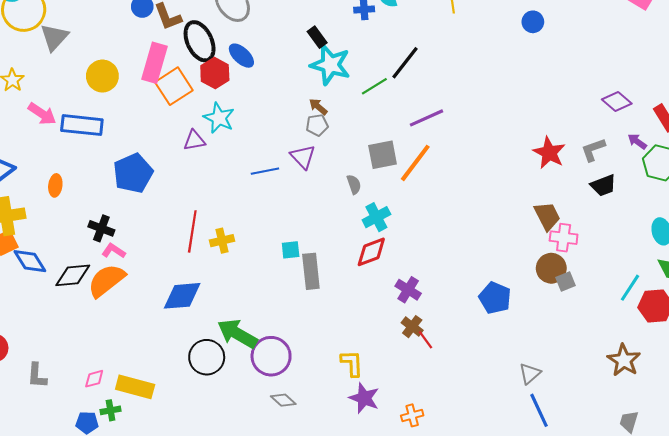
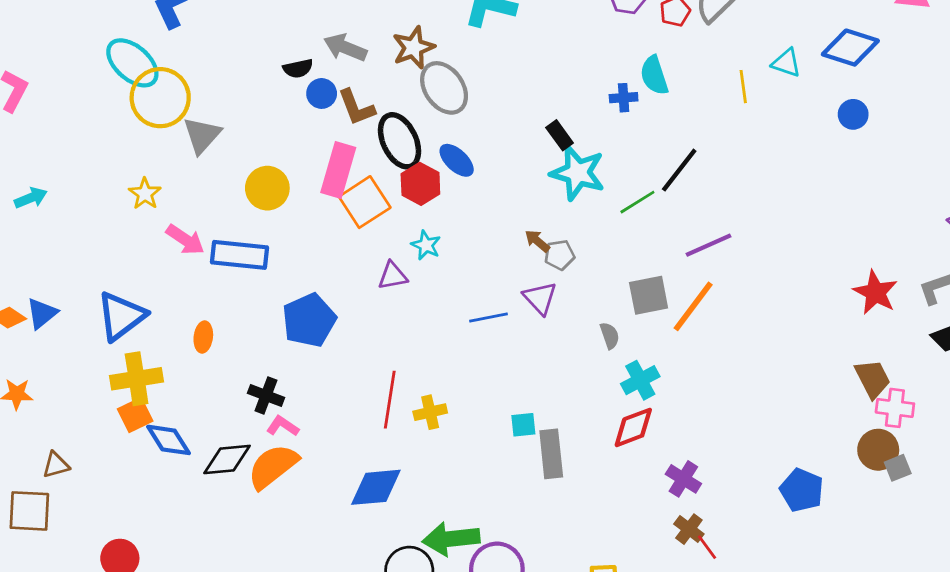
brown arrow: (318, 107) -> (537, 241), moved
cyan star: (219, 118) -> (426, 245), size x0.7
green arrow: (237, 334) -> (451, 539), turned -36

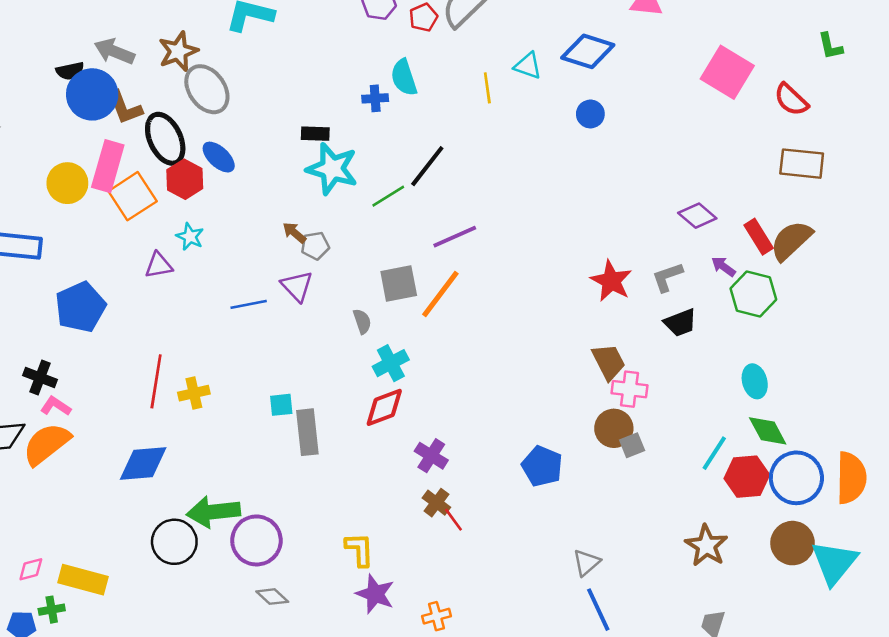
blue circle: (322, 93) -> (92, 94), size x1.8
black rectangle: (560, 135) -> (315, 134), turned -52
yellow circle: (267, 188) -> (67, 183), moved

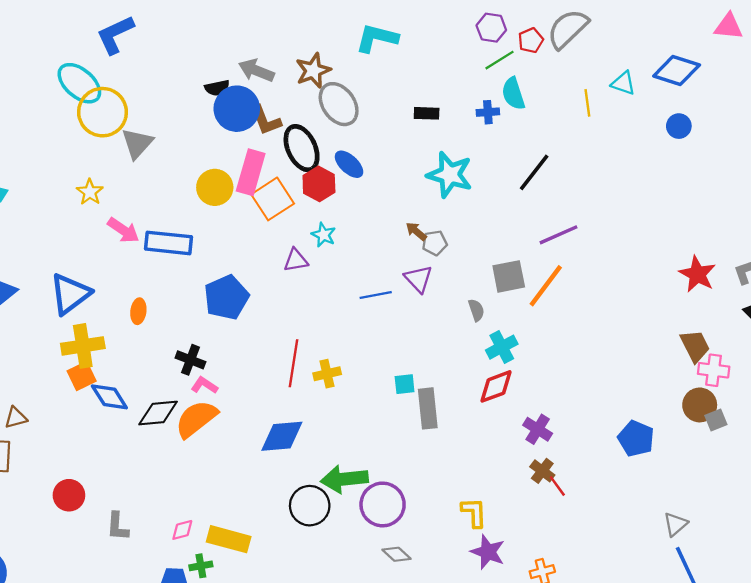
black rectangle: (315, 134) -> (427, 113), moved
green line: (388, 196) -> (499, 60), moved

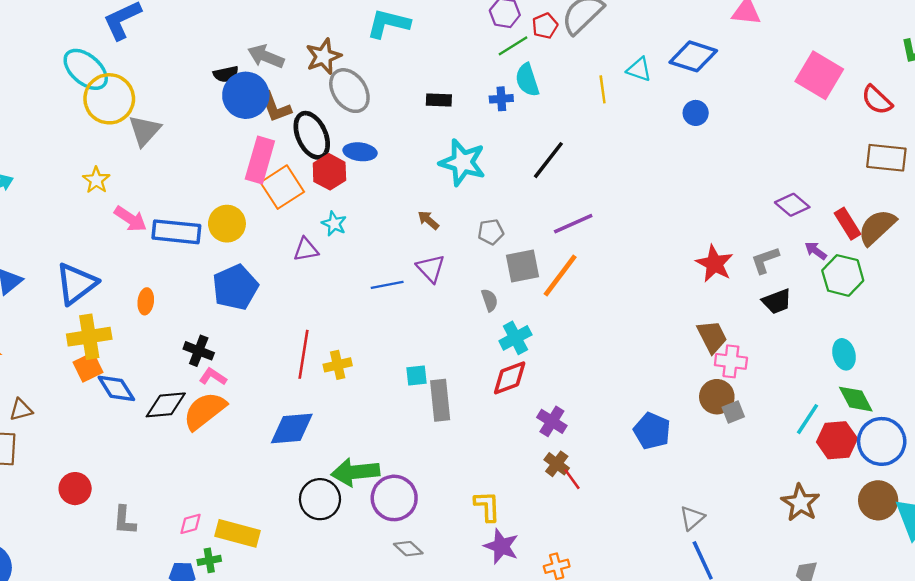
blue ellipse: (349, 164) -> (360, 152), turned -36
yellow circle: (215, 187) -> (227, 224), moved
gray pentagon: (435, 243) -> (491, 232), moved

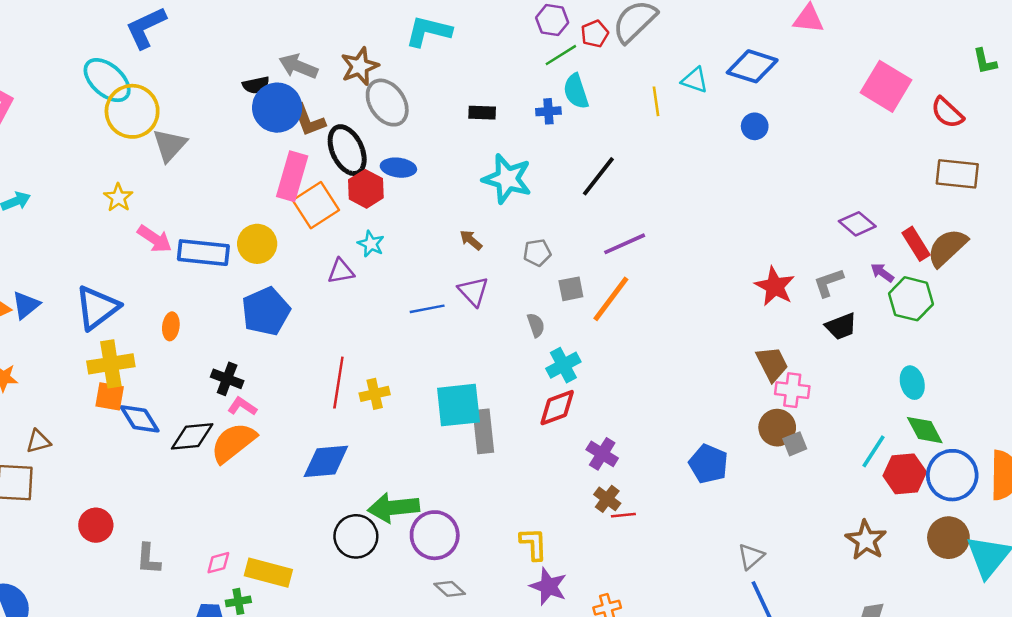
gray square: (523, 266) -> (571, 289), size x0.7
orange square: (88, 367) -> (110, 396), turned 36
cyan square: (417, 376) -> (458, 405), size x2.0
red line: (572, 479) -> (623, 515), turned -60

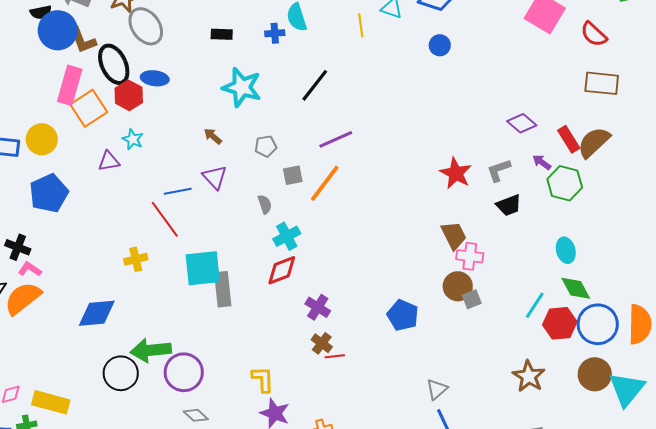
red line: (338, 383) -> (165, 219), moved, turned -45

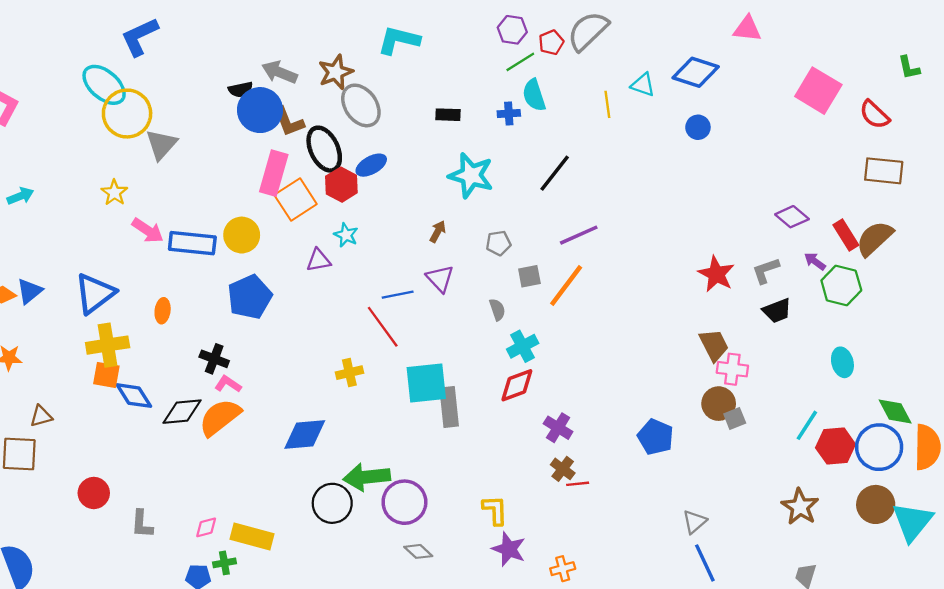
blue ellipse: (155, 78) -> (371, 165), turned -36
brown arrow: (213, 136) -> (438, 232), turned 78
green diamond: (576, 288) -> (895, 412), moved

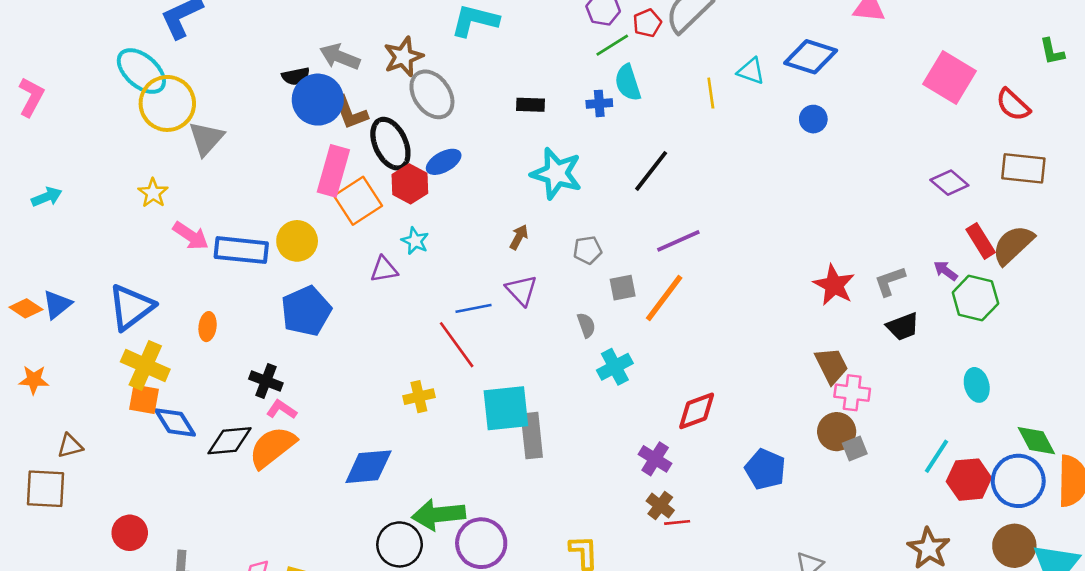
purple diamond: (792, 217) -> (949, 183), moved
yellow cross: (108, 345) -> (145, 365), turned 33
red diamond: (517, 385) -> (697, 411), moved

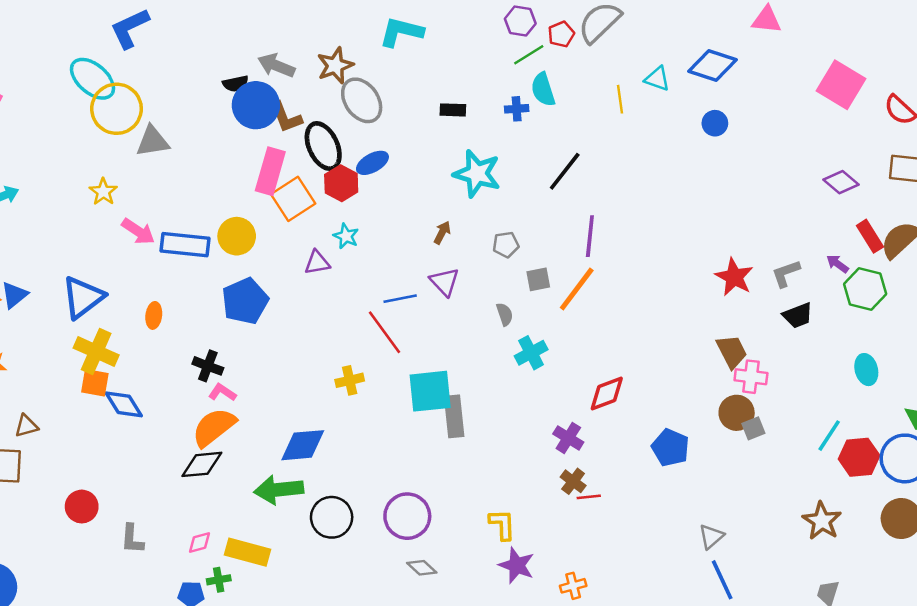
gray triangle: (206, 138) -> (153, 141), turned 39
purple line: (678, 241) -> (590, 236), turned -60
black diamond: (230, 441) -> (202, 464), moved
green arrow: (438, 515) -> (279, 490), moved

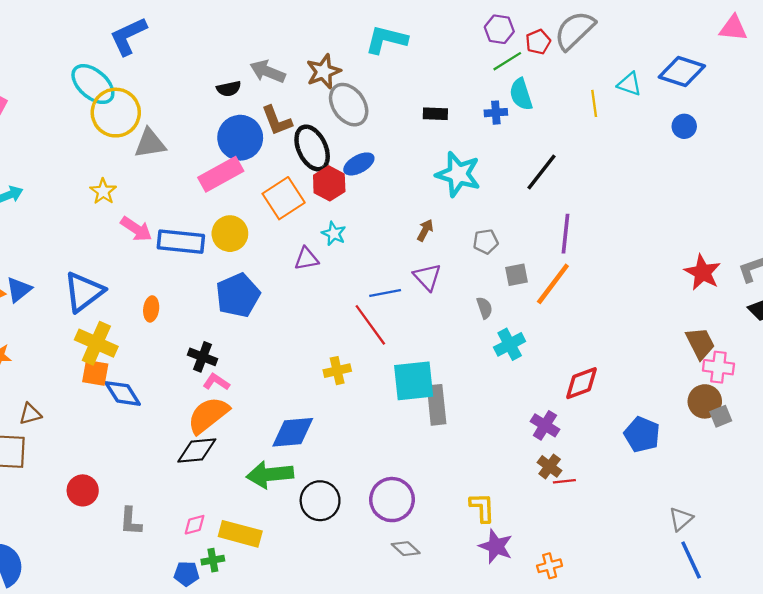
blue circle: (256, 105) -> (240, 138), moved
pink rectangle: (270, 171) -> (221, 174), moved, turned 45

